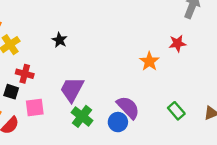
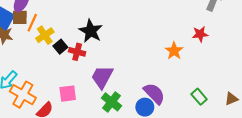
black star: (60, 40) -> (91, 31), size x1.6
red cross: (25, 74) -> (77, 52), moved
black square: (11, 92) -> (60, 47), moved, turned 32

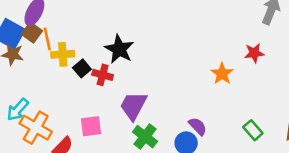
brown square: (20, 17) -> (32, 32), turned 35
orange line: (32, 23) -> (47, 39), turned -36
yellow cross: (45, 35) -> (63, 54), turned 30
purple semicircle: (154, 94) -> (198, 126), size x0.7

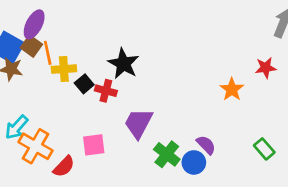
green cross: (145, 137) -> (167, 154), moved

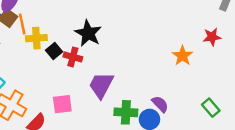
green cross: (167, 154) -> (126, 112), turned -35

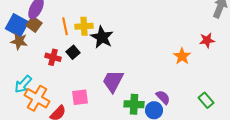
orange line: (22, 24) -> (65, 26), moved
yellow cross: (36, 38) -> (84, 26), moved
red cross: (73, 57) -> (53, 57), moved

